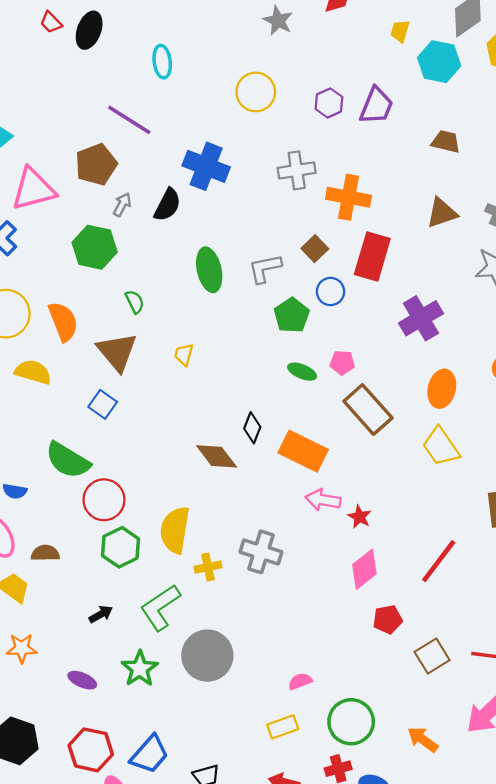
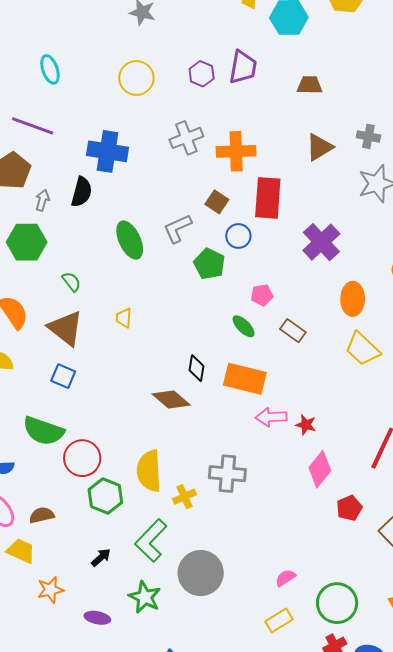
green ellipse: (302, 372) -> (244, 326), moved, turned 35
brown rectangle: (368, 409) -> (293, 331), size x0.6
orange star: (22, 648) -> (50, 590), moved

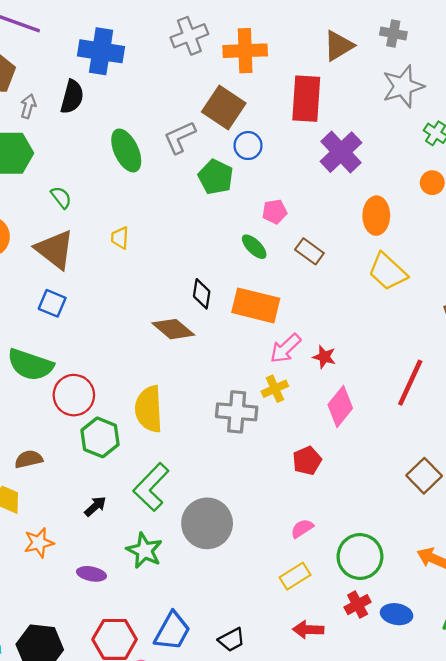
red rectangle: (268, 198) -> (306, 99), moved
brown square: (217, 202) -> (224, 107), size x1.6
pink arrow: (271, 417) -> (285, 348), turned -40
yellow cross: (184, 497) -> (275, 389), moved
red pentagon: (349, 508) -> (307, 461), moved

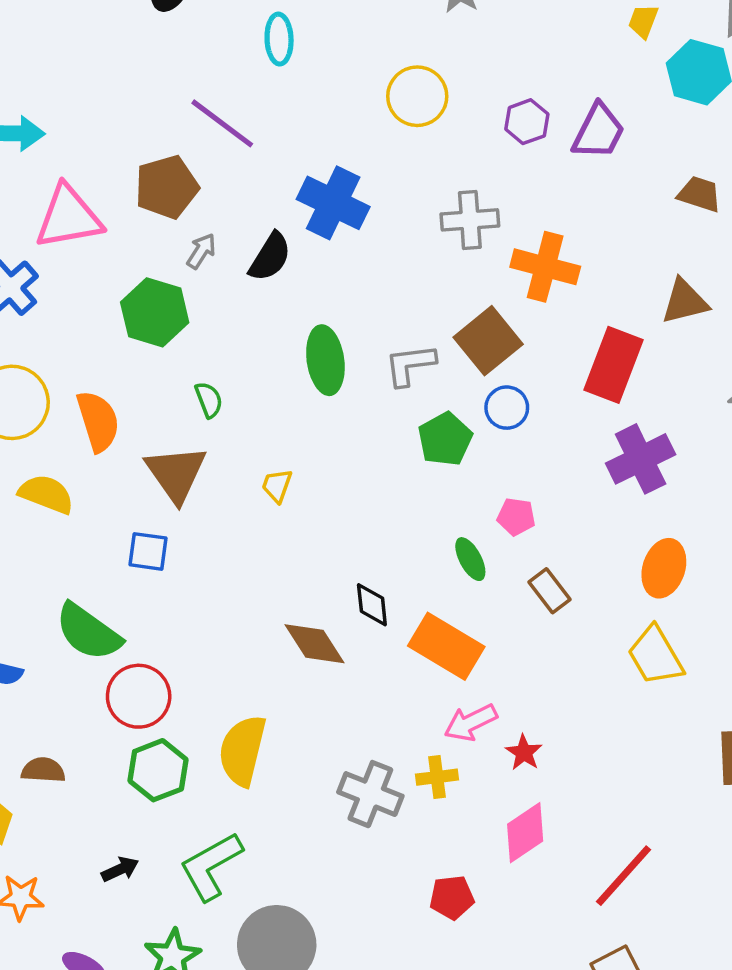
black diamond: (202, 294) -> (372, 605), turned -32
blue square: (52, 303) -> (148, 551), turned -32
red line: (410, 383) -> (623, 876), moved

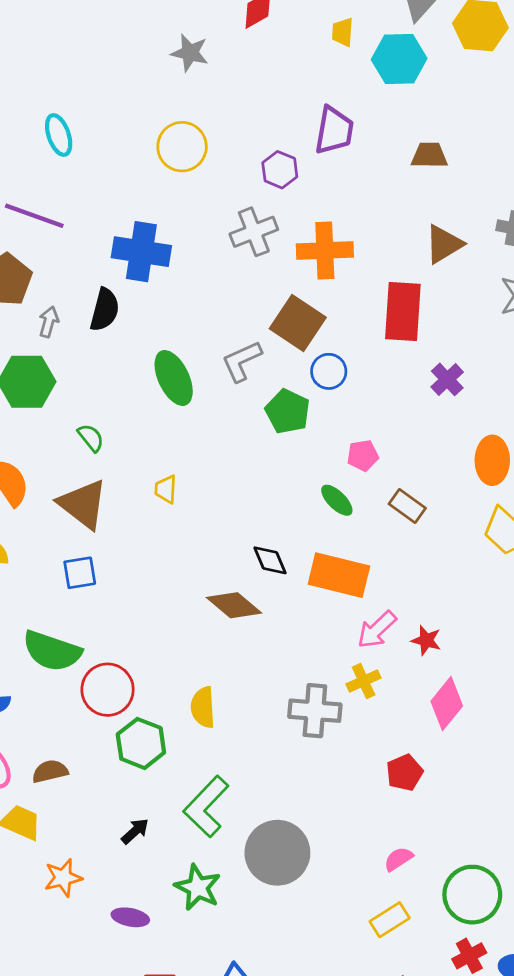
purple hexagon: (527, 122) -> (280, 170), moved
purple cross: (641, 459) -> (447, 379), size x0.6
yellow semicircle: (242, 750) -> (203, 707), size x0.7

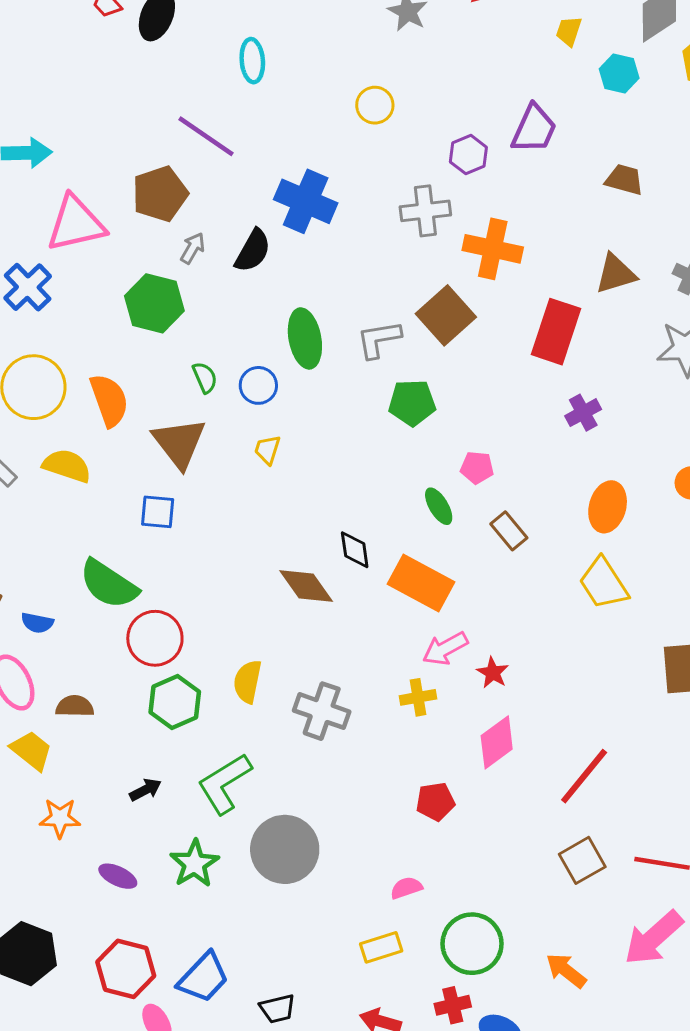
cyan hexagon: (399, 59) -> (619, 74), size x0.7
yellow circle: (182, 147) -> (375, 105), size x0.7
blue circle: (329, 371) -> (258, 385), moved
green pentagon: (288, 411) -> (412, 403), turned 30
gray cross: (315, 711) -> (322, 711), moved

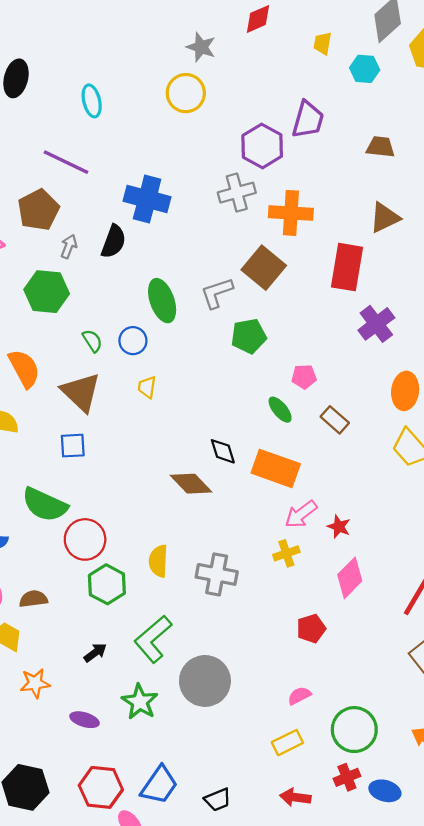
yellow circle: (375, 105) -> (186, 93), moved, size x1.4
purple hexagon: (468, 155) -> (262, 146), size x1.5
purple cross: (583, 413) -> (376, 324), size x1.4

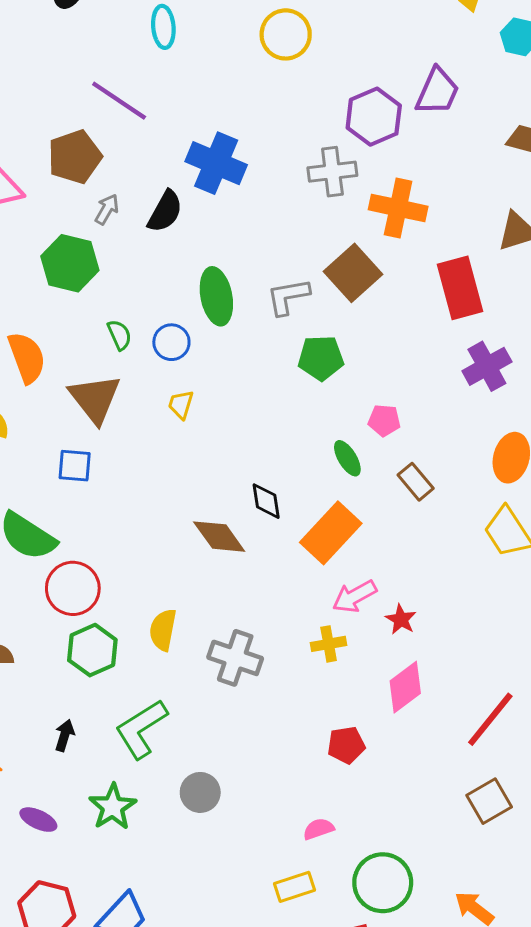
red rectangle: (347, 267) -> (460, 288), turned -33
orange rectangle: (276, 468) -> (331, 533), turned -75
black arrow: (95, 653) -> (65, 735), turned -45
gray circle: (205, 681) -> (200, 792), size x0.6

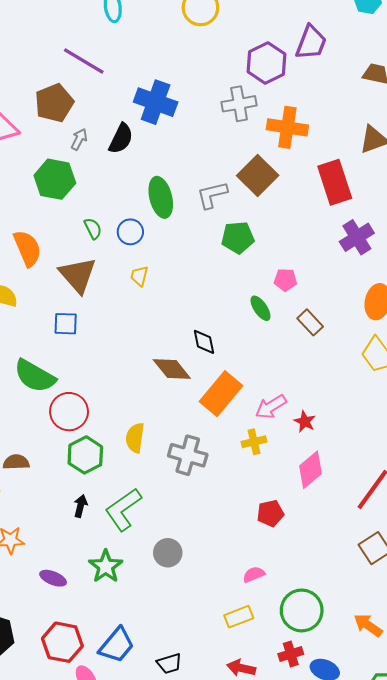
orange rectangle: (331, 533) -> (221, 394), moved
black arrow: (65, 735) -> (81, 506), moved

